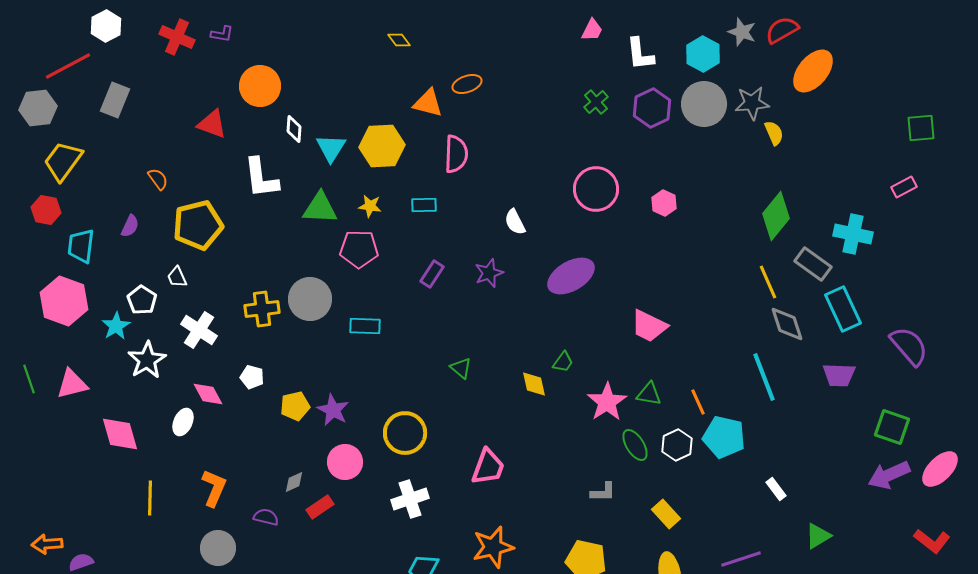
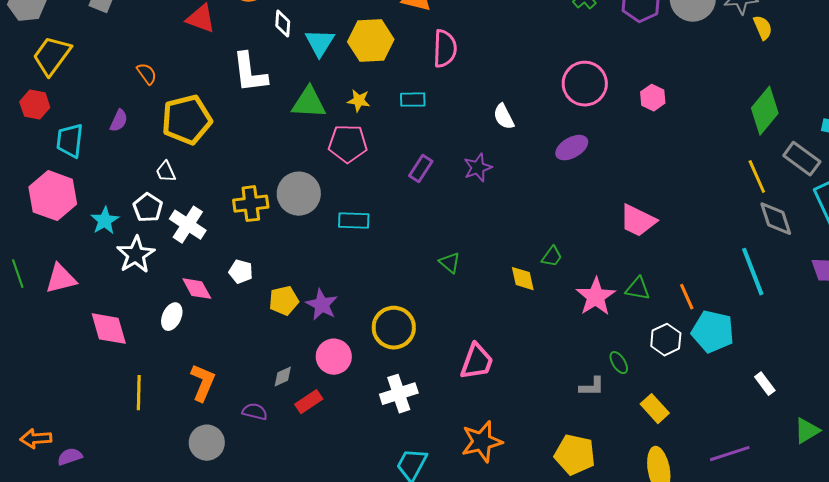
purple ellipse: (571, 276) -> (572, 148), moved, size x0.7
white pentagon: (142, 300) -> (148, 208), moved
green ellipse: (635, 445) -> (619, 363), moved, size x0.7

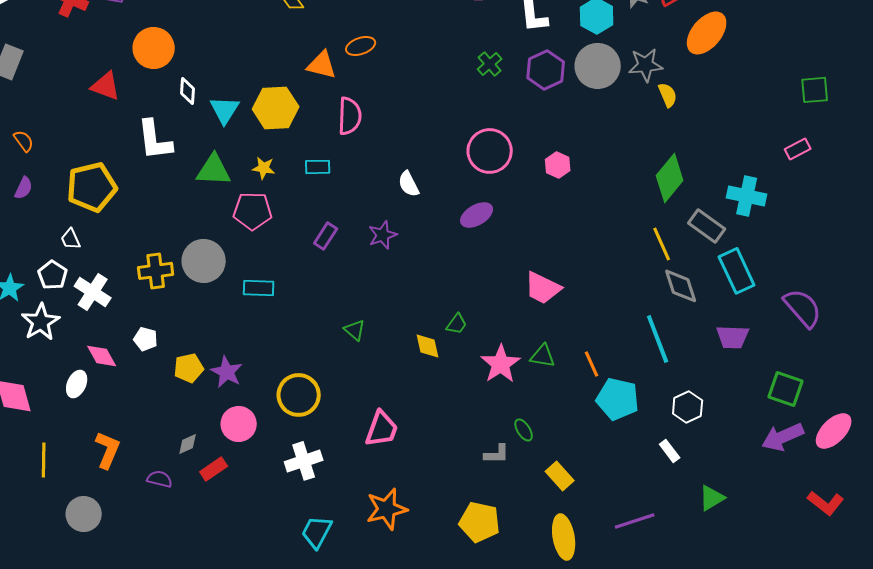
orange semicircle: (147, 74) -> (24, 141), moved
white hexagon: (666, 340) -> (688, 407), moved
gray circle: (207, 443) -> (84, 514), moved

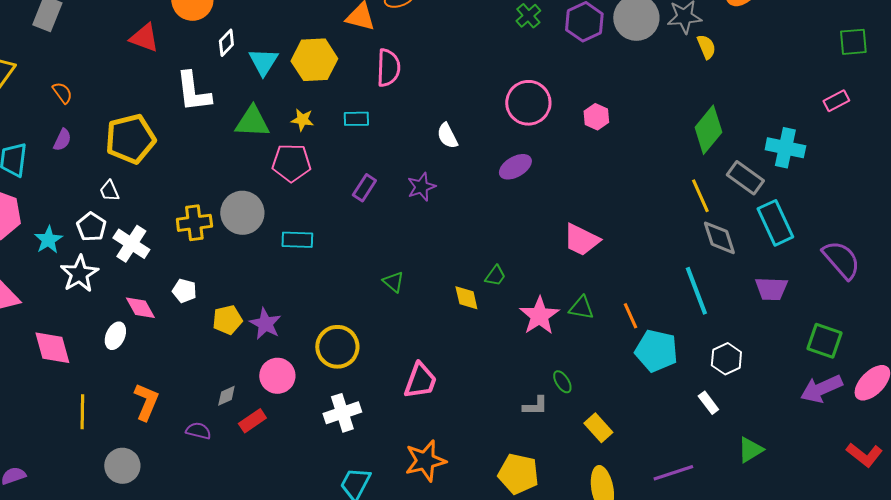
white diamond: (188, 91) -> (226, 43), turned 40

